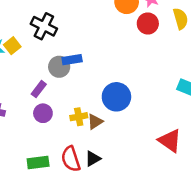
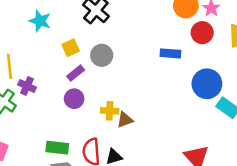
yellow square: (12, 46) -> (71, 48), moved
blue rectangle: (72, 60) -> (170, 53), moved
blue circle: (116, 97) -> (207, 84), moved

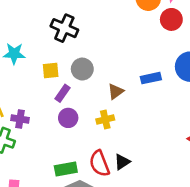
yellow square: (71, 48) -> (51, 71), turned 36
blue rectangle: (170, 53) -> (151, 78), moved
brown triangle: (125, 120) -> (116, 91), moved

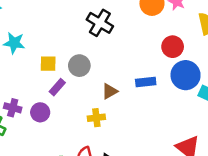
red circle: (171, 19) -> (173, 47), moved
black cross: (64, 28) -> (100, 23), moved
purple circle: (68, 118) -> (40, 112), moved

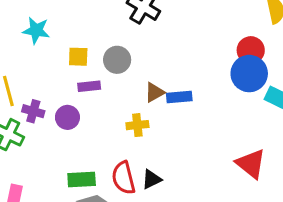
red circle: (173, 47) -> (251, 50), moved
blue rectangle: (146, 82) -> (179, 97), moved
purple rectangle: (57, 87) -> (89, 86), turned 42

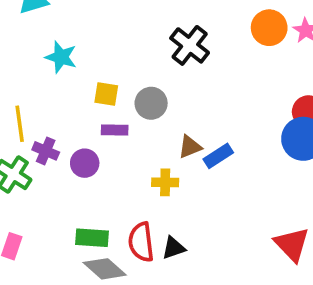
blue rectangle: (179, 97) -> (218, 156), turned -35

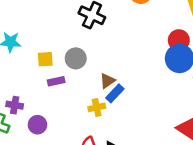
blue rectangle: (218, 156) -> (115, 93), moved
purple circle: (85, 163) -> (37, 125), moved

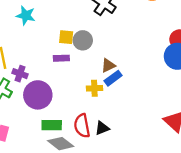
yellow square: (45, 59) -> (66, 37), moved
purple circle: (37, 125) -> (38, 95), size x1.6

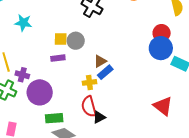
red semicircle: (82, 126) -> (89, 106), moved

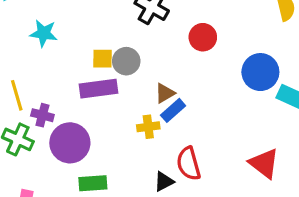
red circle: (162, 33) -> (203, 37), moved
purple rectangle: (58, 58) -> (99, 89), size x1.6
red semicircle: (89, 106) -> (189, 164), moved

